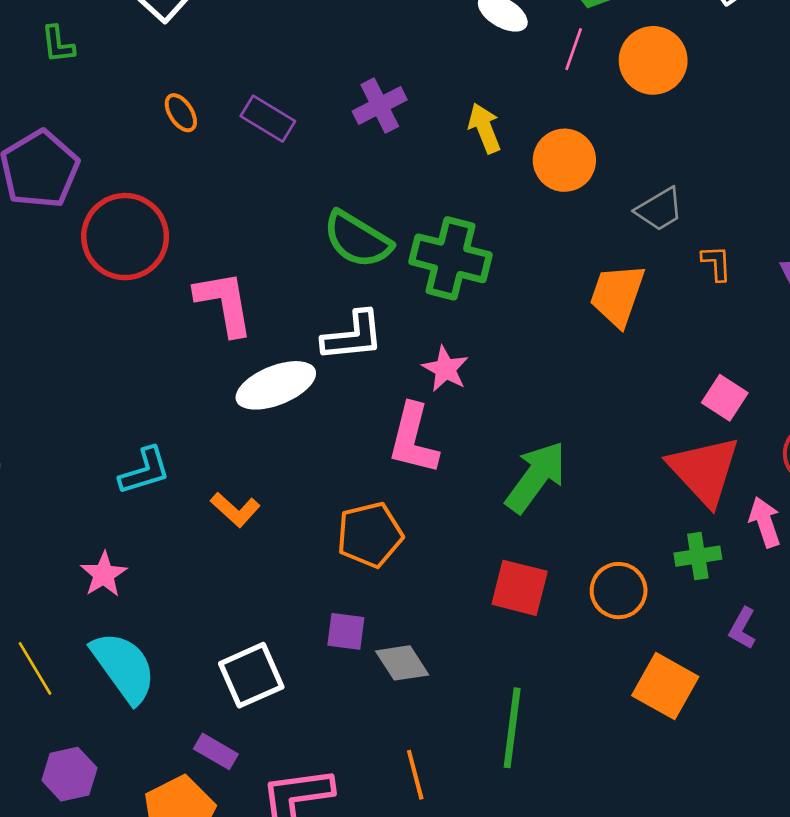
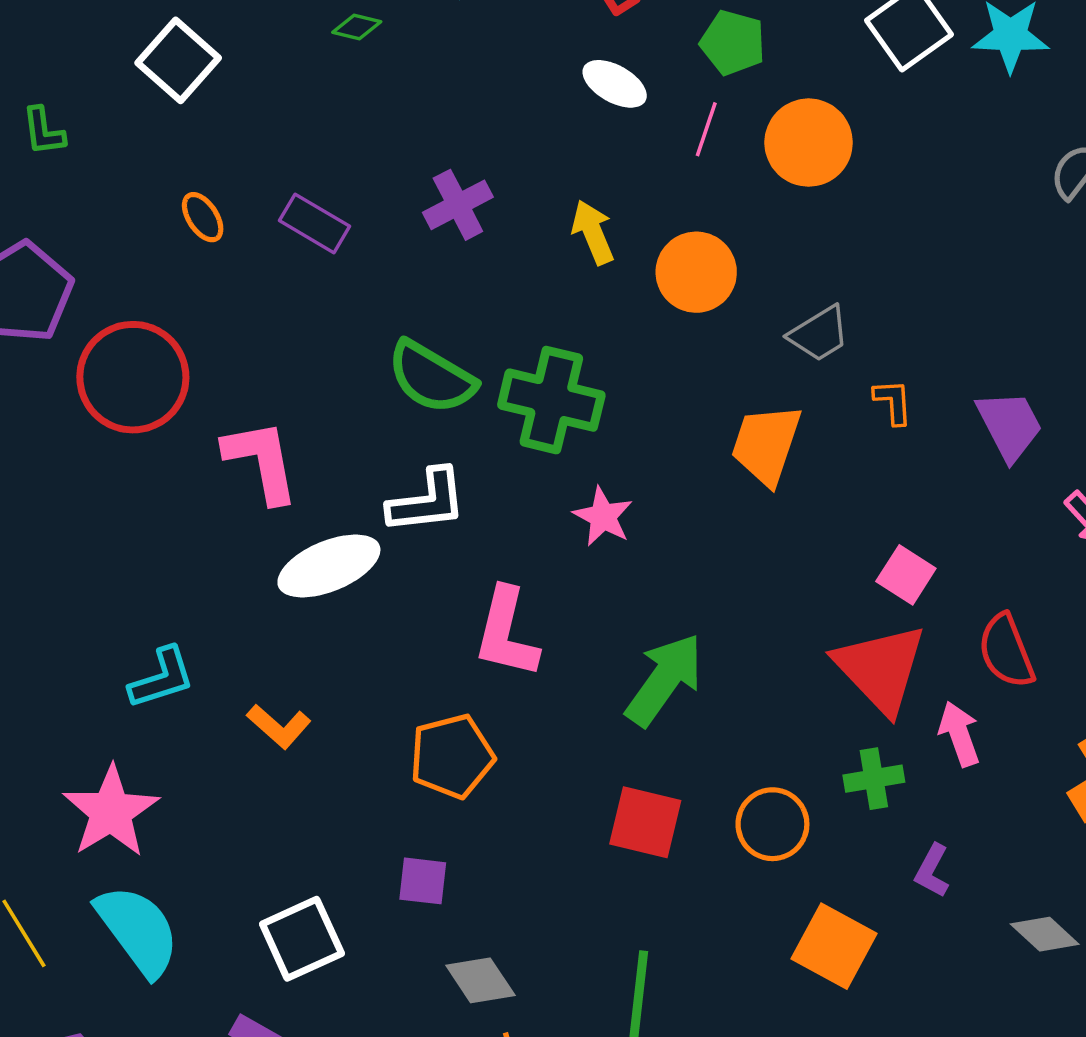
pink star: (445, 369) -> (603, 517), moved
pink star: (104, 574) -> (111, 812), size x1.6
gray diamond: (402, 663) -> (480, 980), moved

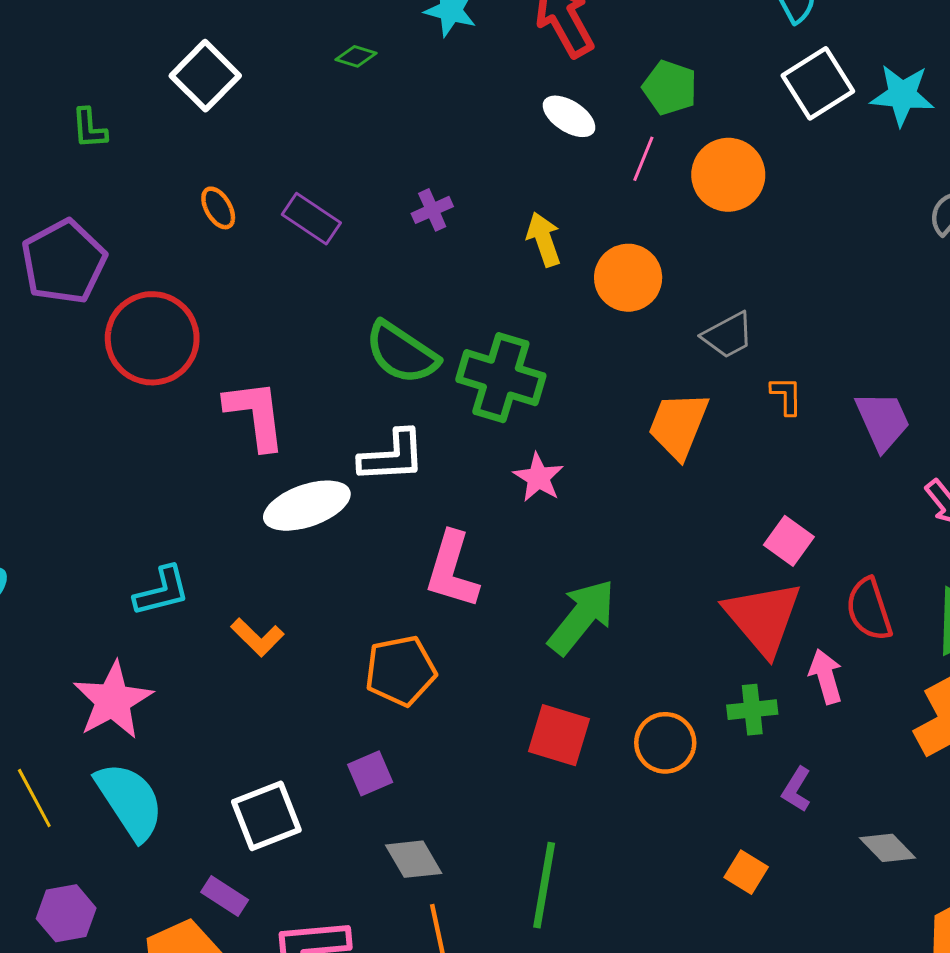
purple cross: (458, 205) -> (432, 210), size x0.7
purple square: (423, 881) -> (370, 773), turned -33
orange square: (834, 946) -> (746, 872), moved, size x0.6

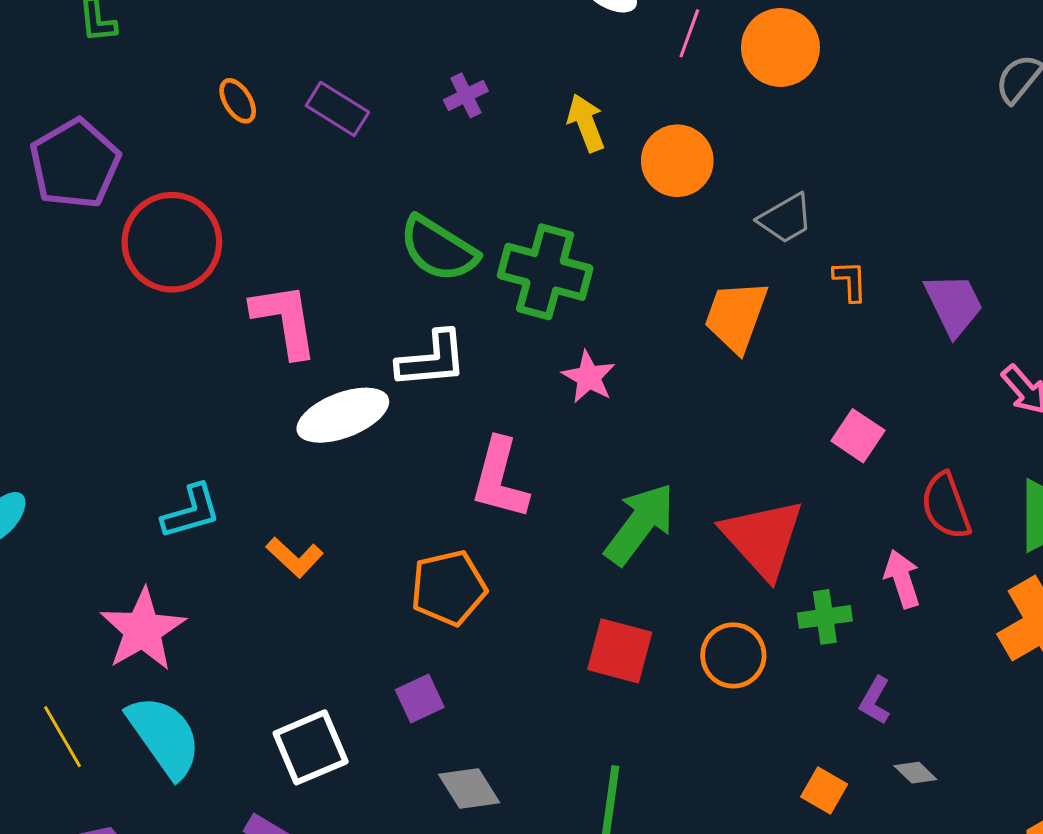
red triangle: (763, 618) -> (763, 538), moved
gray diamond: (887, 848) -> (915, 773), moved, size x0.7

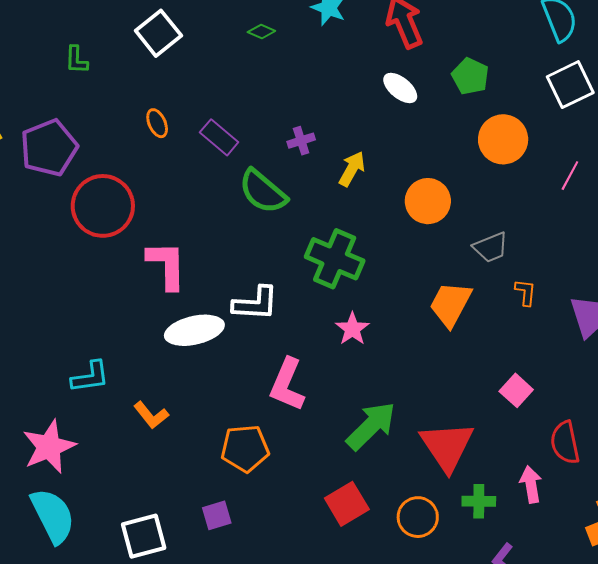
pink line: (689, 33) -> (570, 176), moved
yellow arrow: (586, 123) -> (352, 169), moved, turned 42
green semicircle: (438, 249) -> (263, 192), moved
red square: (620, 651) -> (347, 504), turned 36

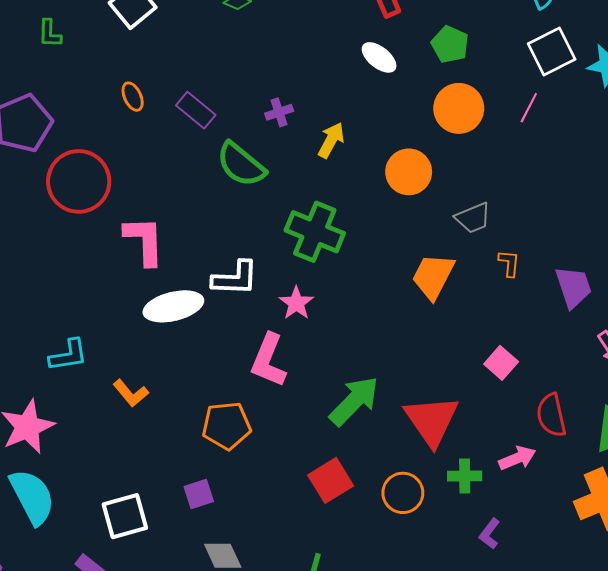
orange circle: (503, 139) -> (459, 108), moved
pink line: (570, 176) -> (529, 108), moved
pink star: (352, 329) -> (296, 303), moved
pink arrow: (531, 484) -> (517, 458), turned 78

